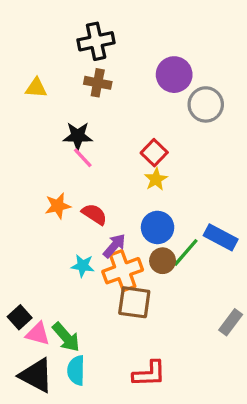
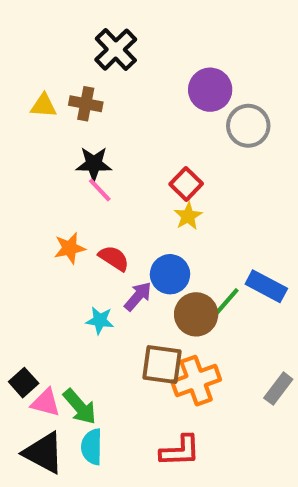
black cross: (96, 41) -> (116, 50), turned -32
brown cross: (98, 83) -> (86, 104), moved
blue circle: (158, 227) -> (170, 274), moved
brown circle: (163, 261) -> (196, 314), size x1.4
orange cross: (123, 271) -> (196, 381), moved

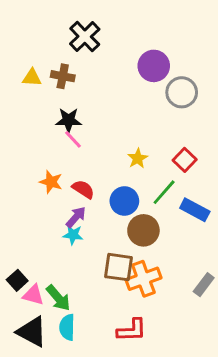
red square: (186, 184) -> (185, 160), moved
orange star: (70, 248) -> (51, 182), turned 30
purple arrow: (138, 296) -> (76, 217), moved
green line: (224, 304) -> (164, 192), moved

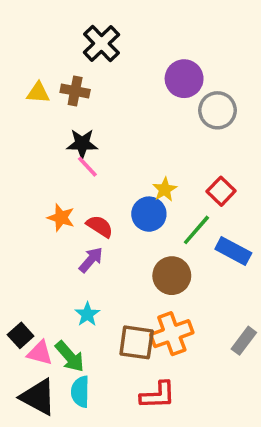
blue circle: (124, 201) -> (149, 214), moved
cyan star: (73, 235) -> (87, 314), moved, turned 30
brown square: (119, 267) -> (137, 342), moved

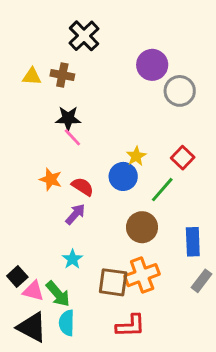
blue rectangle: (233, 251) -> (193, 242), moved, turned 60

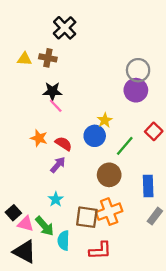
purple circle: (152, 65) -> (136, 90), moved
red square: (183, 158) -> (154, 131), moved
cyan semicircle: (67, 323) -> (63, 241), moved

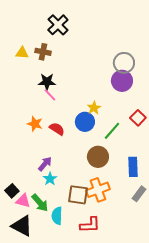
purple arrow: (58, 165) -> (45, 164), moved

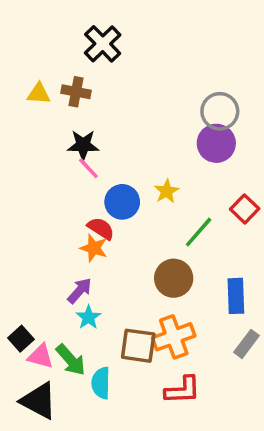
blue circle: (85, 122) -> (122, 202), moved
orange star: (35, 124) -> (94, 248), moved
red L-shape: (90, 225) -> (183, 390), moved

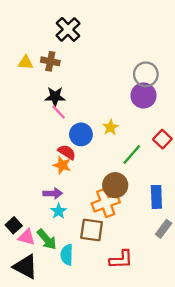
purple arrow: (80, 291) -> (53, 193), turned 48
orange cross: (174, 337) -> (106, 203), moved

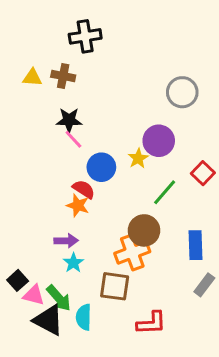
black cross: (68, 29) -> (85, 36), turned 35
purple circle: (143, 96) -> (159, 141), moved
black triangle: (26, 267) -> (48, 320), moved

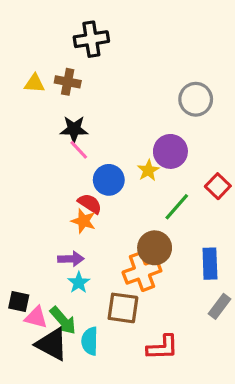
black square: (18, 280) -> (19, 302), turned -36

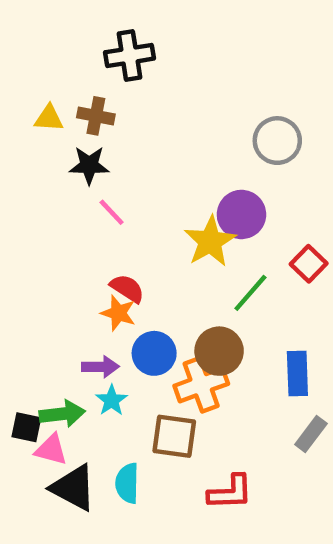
black star: (74, 129) -> (89, 165), moved
yellow star: (148, 170) -> (210, 241), size x1.6
blue circle: (109, 180) -> (154, 353), moved
green arrow: (63, 321) -> (62, 414), moved, turned -56

